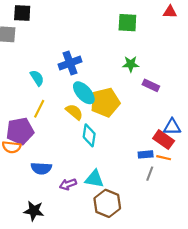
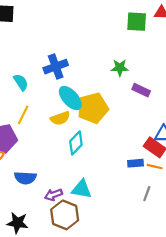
green square: (127, 23) -> (137, 22), moved
yellow semicircle: (74, 112) -> (60, 118), turned 120
cyan diamond: (89, 135) -> (76, 143), turned 35
gray line: (150, 174) -> (147, 194), moved
brown hexagon: (107, 203) -> (65, 215), moved

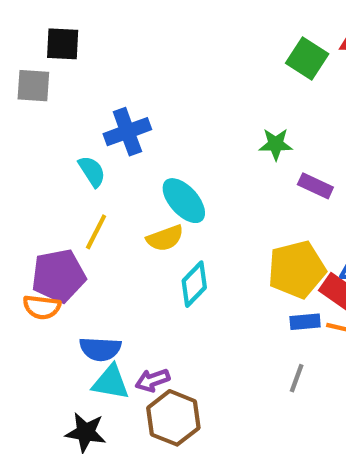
green square: (137, 22) -> (307, 59), turned 30
blue cross: (56, 67) -> (127, 132), moved
yellow pentagon: (93, 108) -> (297, 270), moved
cyan triangle: (82, 189) -> (111, 382), moved
gray line: (147, 194) -> (297, 378), moved

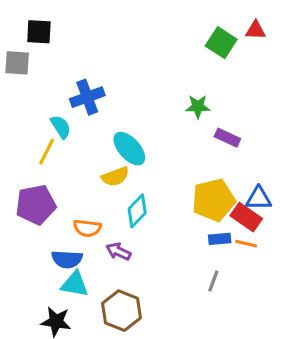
yellow line: (96, 232) -> (47, 152), moved
orange semicircle: (42, 307) -> (87, 228), moved
purple arrow: (153, 380) -> (118, 251), moved, turned 45

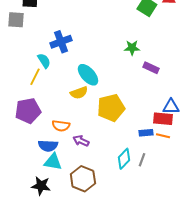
yellow pentagon: (213, 200) -> (111, 108), moved
cyan diamond: (137, 211) -> (124, 159), moved
red rectangle: (246, 217) -> (163, 119), turned -30

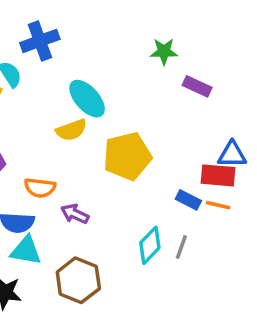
blue rectangle: (146, 133) -> (188, 200), turned 32

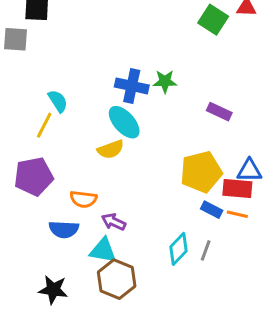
blue cross: (40, 41) -> (132, 86), moved, turned 32
green star: (164, 51) -> (165, 81), moved
yellow pentagon: (127, 156) -> (201, 172), moved
cyan triangle: (26, 251) -> (103, 250), moved

